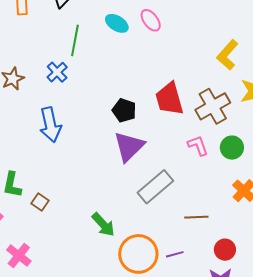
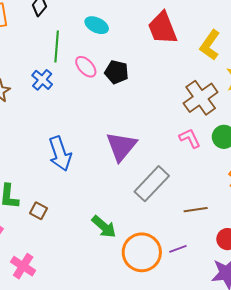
pink ellipse: (151, 20) -> (86, 67), moved
red trapezoid: (169, 99) -> (163, 28), moved
black pentagon: (124, 110) -> (117, 72), moved
blue arrow: (50, 125) -> (60, 154), moved

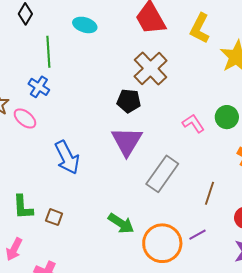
pink ellipse: (86, 67) -> (25, 118), moved
black pentagon: (117, 72) -> (129, 101), moved
brown cross: (201, 98) -> (151, 69), moved
brown line: (196, 210) -> (209, 193), turned -55

